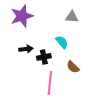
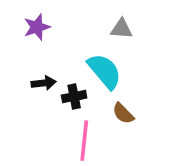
purple star: (22, 16) -> (37, 27), size x0.7
cyan semicircle: (62, 42) -> (105, 71), size x1.6

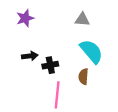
cyan semicircle: (105, 71) -> (91, 51), moved
brown semicircle: (123, 113) -> (83, 77), turned 49

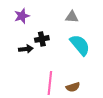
black cross: (50, 65) -> (42, 39), moved
brown semicircle: (83, 77) -> (73, 87), moved, turned -112

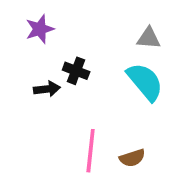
gray triangle: (72, 17) -> (149, 38), moved
black cross: (42, 39) -> (76, 71), turned 32

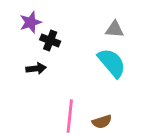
black cross: (76, 71) -> (50, 40), moved

